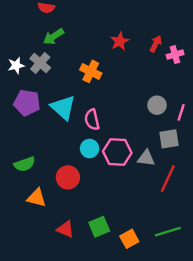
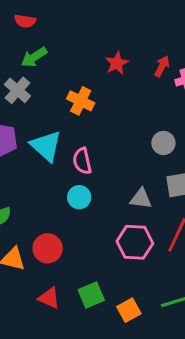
pink hexagon: (117, 152) -> (135, 242), moved
gray triangle: (146, 158) -> (141, 199), moved
red circle: (68, 177) -> (48, 248), moved

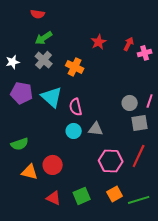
gray cross: (17, 90) -> (44, 60), moved
gray circle: (163, 143) -> (130, 103), moved
gray triangle: (141, 199) -> (96, 129), moved
orange square: (129, 310) -> (115, 194), moved

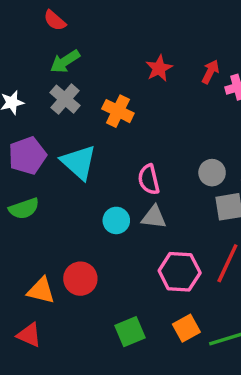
red semicircle: (38, 14) -> (55, 20), turned 32
purple pentagon: (22, 93) -> (27, 156), turned -30
pink semicircle: (76, 107) -> (149, 179), moved
green semicircle: (20, 144) -> (24, 209), moved
red triangle: (54, 198) -> (29, 335), moved

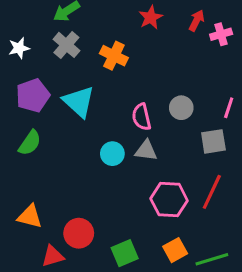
gray circle: (212, 173) -> (181, 108), moved
green semicircle: (24, 209) -> (30, 143), turned -36
red circle: (80, 279) -> (79, 233), moved
orange triangle: (41, 291) -> (30, 216), moved
red triangle: (29, 335) -> (53, 256), moved, turned -40

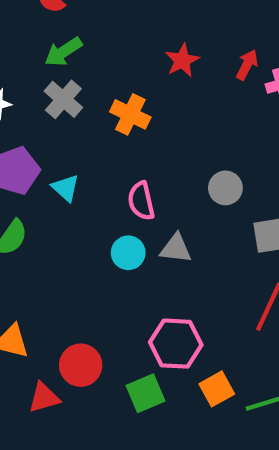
cyan triangle: (79, 102) -> (65, 188), moved, size x0.6
pink semicircle: (141, 117) -> (141, 201), moved
pink hexagon: (169, 200) -> (176, 344), moved

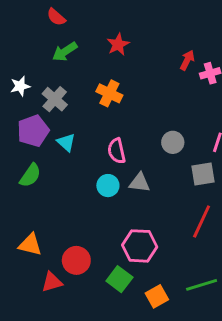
red star: (182, 60) -> (118, 44), moved
gray cross: (63, 99) -> (55, 99), moved
orange square: (217, 389) -> (157, 296), moved
green square: (145, 393) -> (119, 279), turned -30

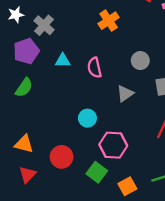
orange cross: (109, 93) -> (109, 21), moved, turned 30
cyan triangle: (66, 142) -> (63, 61), moved, turned -42
gray triangle: (140, 183) -> (125, 93), moved, turned -42
cyan circle: (108, 186) -> (87, 118), moved
red triangle: (52, 282) -> (27, 175), moved, turned -30

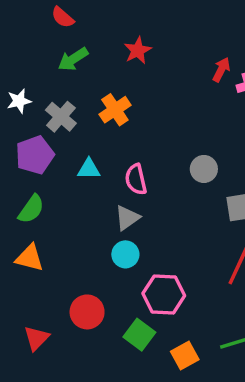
orange cross: (109, 21) -> (115, 110), moved
gray triangle: (125, 93) -> (127, 218), moved
orange triangle: (24, 144) -> (30, 258), moved

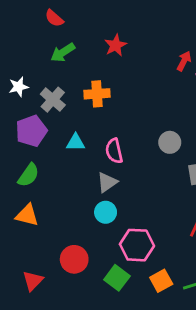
orange cross: (115, 110) -> (97, 94), turned 30
orange square: (185, 356) -> (161, 281), moved

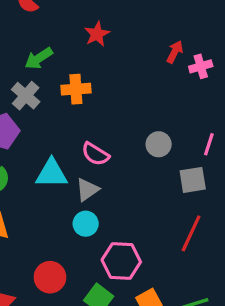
green arrow: (63, 52) -> (39, 58), moved
cyan triangle: (76, 142) -> (52, 173), moved, size x1.5
pink semicircle: (114, 151) -> (95, 154), turned -45

